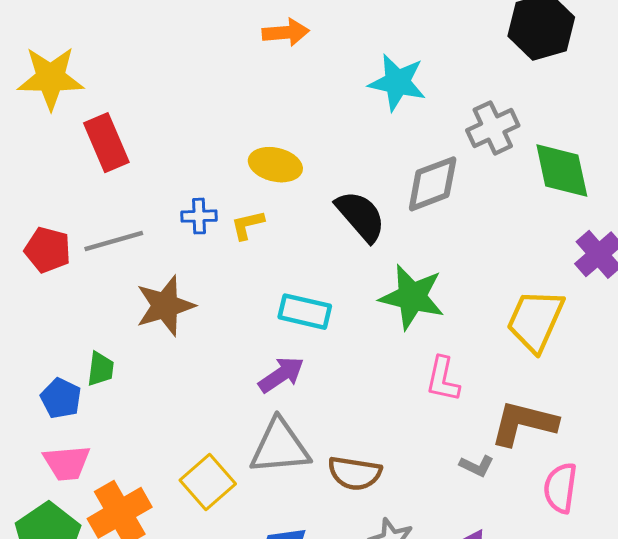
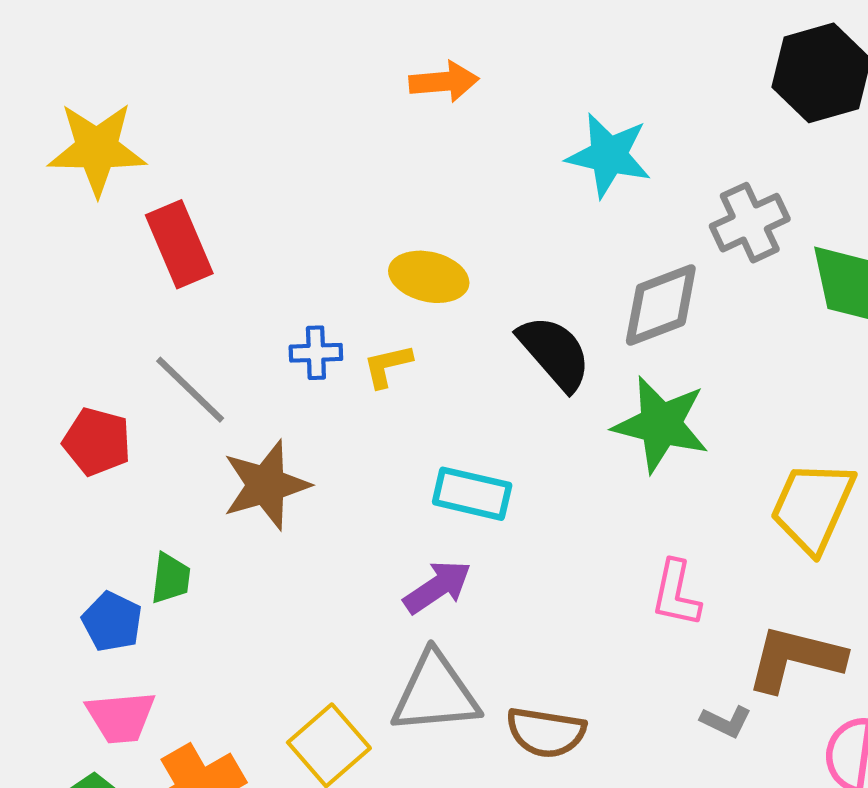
gray line: (114, 241) -> (190, 390), turned 60
red pentagon: (48, 250) -> (97, 442), moved
green star: (412, 297) -> (661, 424), moved

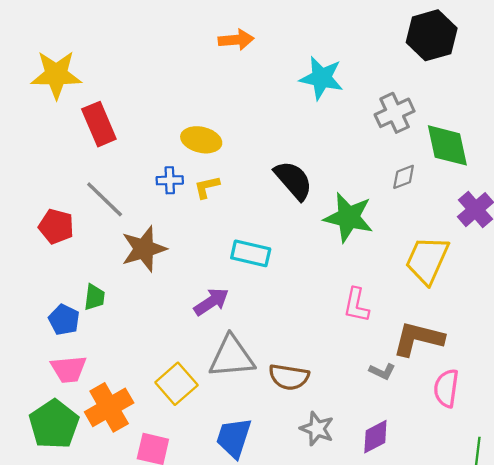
yellow ellipse: (429, 277) -> (201, 140), moved
gray diamond: (661, 305) -> (404, 177), moved, size x0.6
purple arrow: (437, 587) -> (211, 302), moved

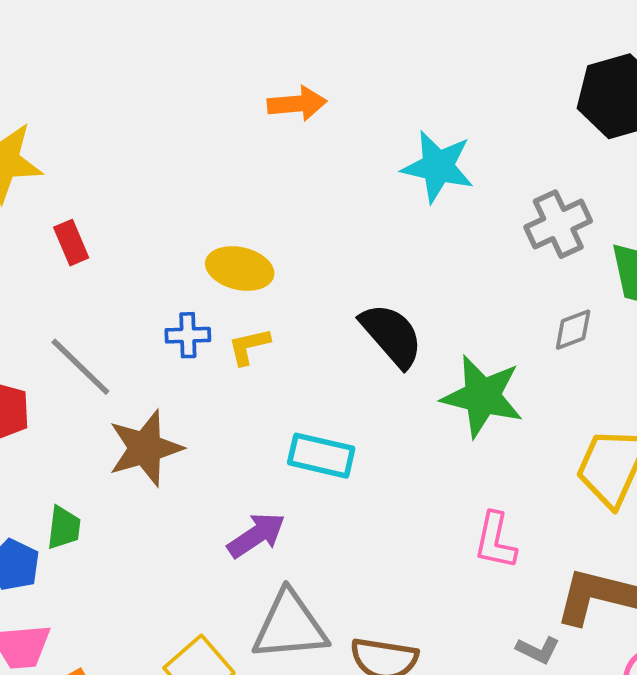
red rectangle: (99, 124) -> (71, 243), size x0.6

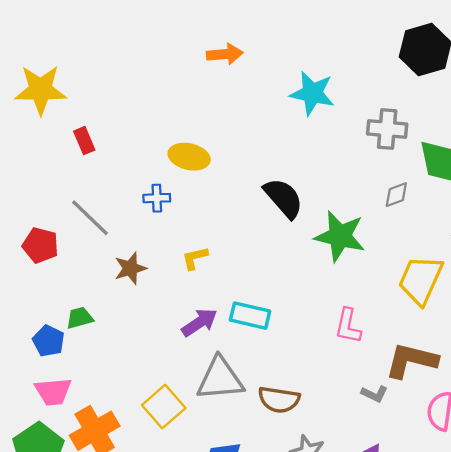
gray cross: (558, 224) -> (387, 129), turned 30
yellow L-shape: (249, 346) -> (195, 258), moved
brown star: (145, 448) -> (130, 268), size x0.7
cyan rectangle: (321, 456) -> (250, 316), moved
green trapezoid: (64, 528) -> (80, 318), turned -112

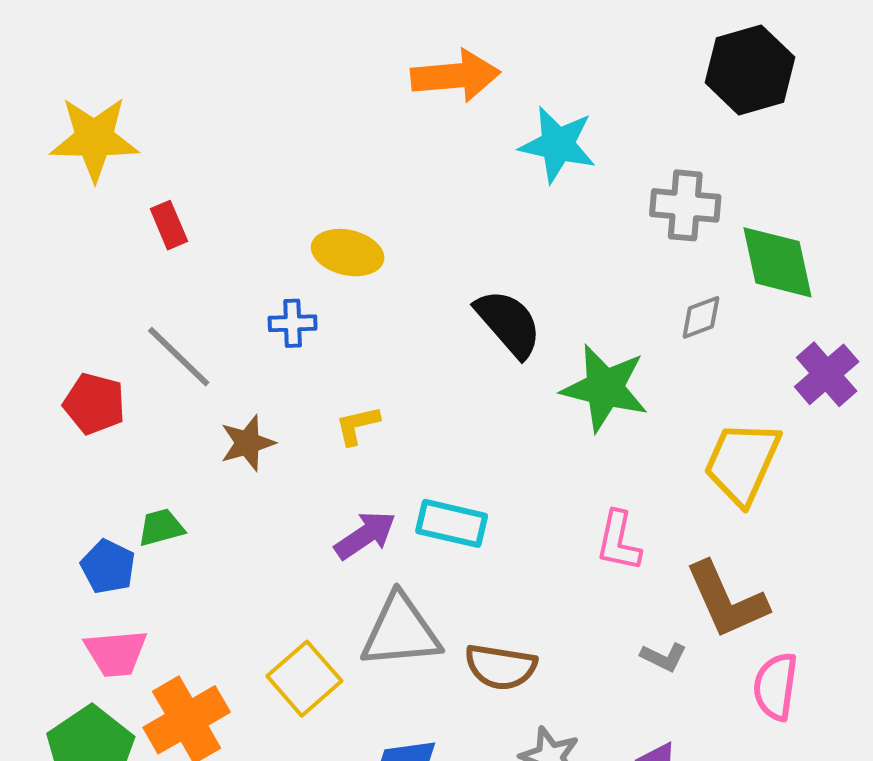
orange arrow: (225, 54) -> (456, 76), moved, size x1.4
brown L-shape: (411, 360) -> (726, 600), turned -128

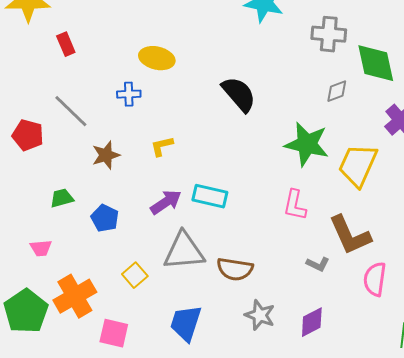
green star: (605, 388) -> (307, 144), moved
blue pentagon: (108, 567) -> (105, 218), moved
pink trapezoid: (116, 653) -> (41, 248), moved, size x0.7
yellow square: (304, 679) -> (135, 275), size x0.7

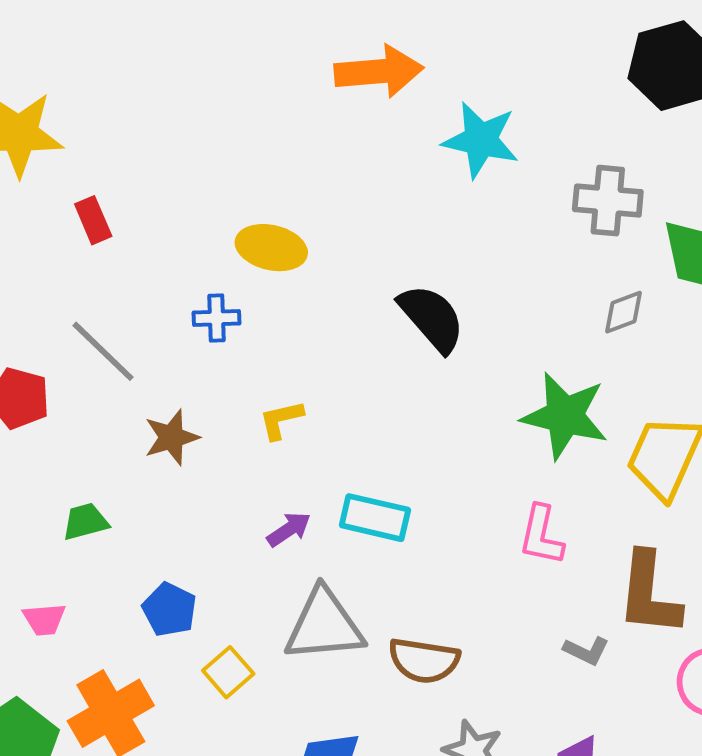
purple arrow: (166, 202) -> (289, 529), size x0.7
blue pentagon: (105, 218) -> (170, 610), moved
brown L-shape: (350, 235) -> (649, 594), turned 30

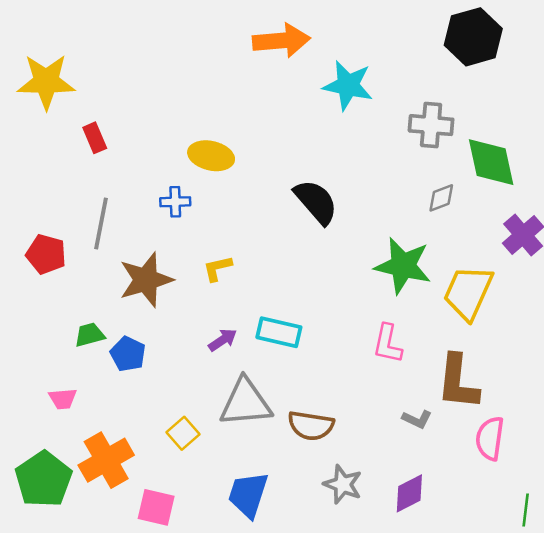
gray line: (103, 351) -> (101, 224), turned 57
brown star: (171, 437) -> (146, 280), size x1.5
blue pentagon: (170, 610) -> (128, 354), moved

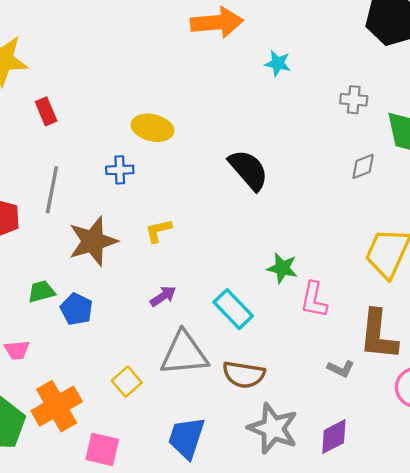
cyan star: (348, 85) -> (278, 63), size x0.6
gray cross: (431, 125) -> (354, 100), size x0.7
green star: (403, 266) -> (282, 268), moved, size x0.6
cyan rectangle: (279, 332) -> (233, 309), moved, turned 33
gray star: (343, 484) -> (273, 428), size x1.4

